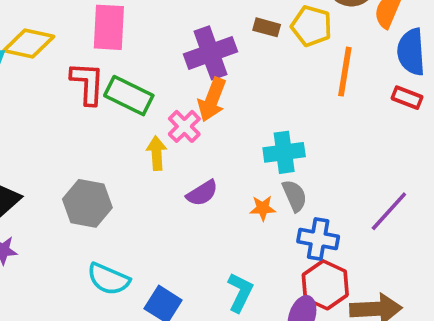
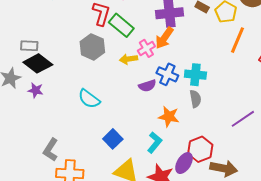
yellow arrow: (157, 153) -> (129, 59), turned -108
gray hexagon: (87, 203) -> (92, 47), moved
orange star: (263, 208) -> (169, 117), moved, size x1.5
blue cross: (318, 239) -> (167, 74), moved
cyan semicircle: (108, 279) -> (89, 99), moved

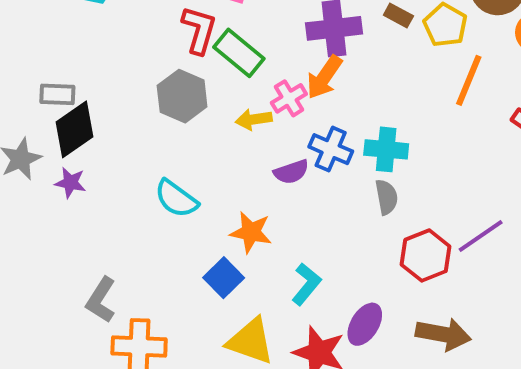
black diamond: (38, 63) -> (74, 129), turned -72
orange star: (169, 117) -> (251, 232), moved
red hexagon: (200, 149) -> (426, 256), moved

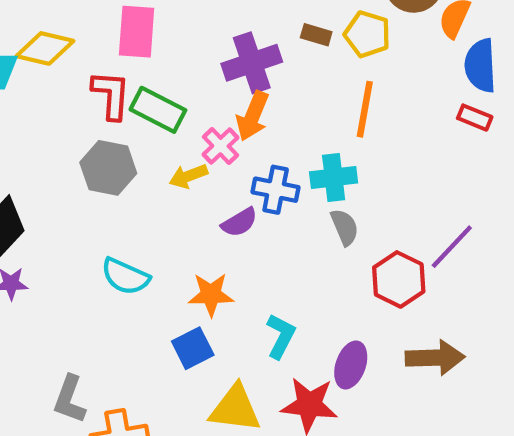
orange line: (469, 80) -> (365, 109), moved
blue square: (224, 278) -> (193, 348), turned 30

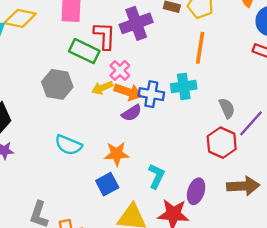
red L-shape: (111, 95) -> (105, 36), moved
orange arrow: (253, 116) -> (128, 92), moved, turned -92
gray semicircle: (345, 227) -> (227, 108), moved

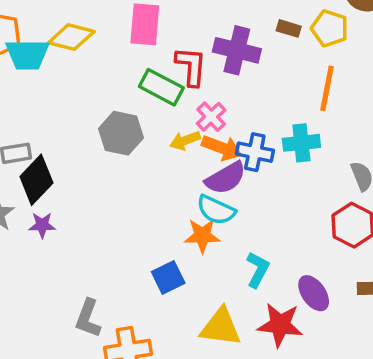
purple cross: (136, 23) -> (237, 50), turned 32
purple semicircle: (132, 113) -> (226, 178), size x1.4
cyan semicircle: (68, 145) -> (216, 210), moved
blue square: (107, 184) -> (168, 277), moved
purple ellipse: (196, 191) -> (314, 293), turned -55

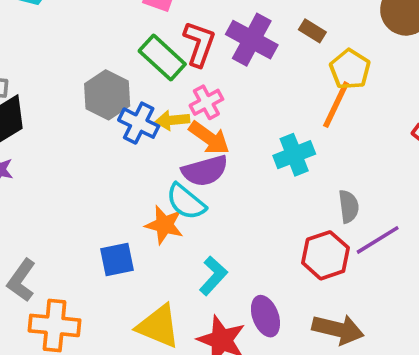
yellow pentagon: (330, 28) -> (350, 69), moved
cyan cross: (301, 143) -> (294, 155), turned -30
blue cross: (255, 152) -> (139, 123), moved

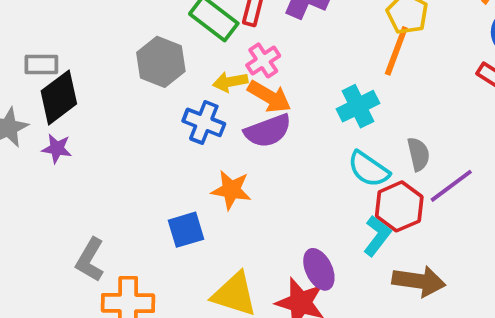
blue cross: (139, 123) -> (204, 122), moved
cyan semicircle: (186, 202) -> (369, 169), moved
cyan L-shape: (213, 276) -> (377, 236), moved
purple ellipse: (265, 316) -> (319, 269), moved

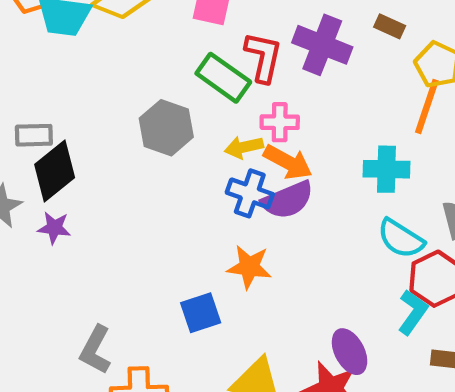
pink cross: (263, 60) -> (280, 122), turned 36
cyan cross: (358, 106) -> (386, 169), turned 30
blue cross: (204, 122) -> (250, 193), moved

